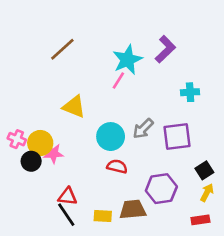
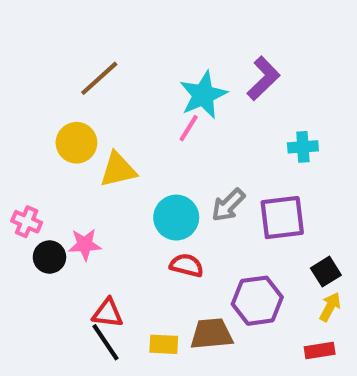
yellow triangle: (74, 107) -> (118, 170), turned -35
yellow circle: (40, 143) -> (76, 143), moved

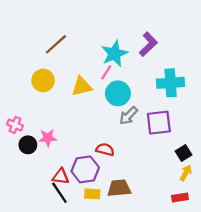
cyan cross: (303, 147) -> (171, 83), size x1.6
yellow triangle: (118, 170) -> (82, 86), moved
cyan circle: (176, 218) -> (118, 93), moved
purple hexagon: (257, 301) -> (85, 169), moved

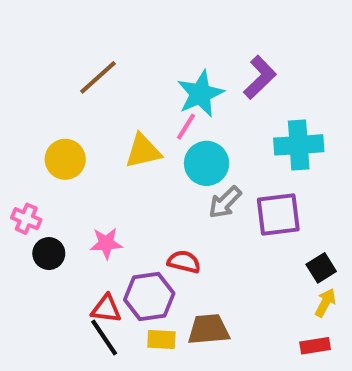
yellow circle: (43, 81) -> (65, 159), moved
pink star: (48, 138) -> (106, 243), moved

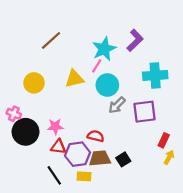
black circle: (49, 254) -> (25, 132), size x1.6
black square: (321, 268) -> (123, 159), moved
red triangle: (106, 309) -> (58, 147), moved
brown trapezoid: (209, 329) -> (100, 158), moved
red rectangle: (315, 346) -> (164, 140), moved, turned -56

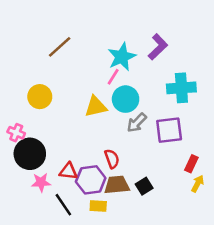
yellow triangle: (74, 79) -> (96, 107), moved
pink star: (55, 126) -> (41, 182), moved
red semicircle: (96, 136) -> (112, 159), turned 56

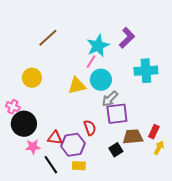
purple square: (169, 130) -> (117, 114), moved
brown trapezoid: (117, 185) -> (133, 137), moved

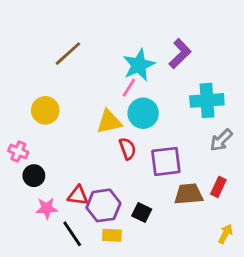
gray arrow: (110, 99) -> (221, 140), moved
black circle: (24, 124) -> (34, 176), size x0.6
red semicircle: (90, 128) -> (128, 149), moved
yellow arrow: (159, 148) -> (225, 234), moved
black square: (116, 150) -> (142, 213), moved, turned -32

